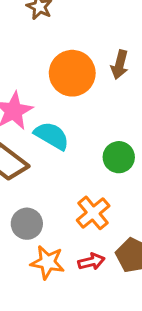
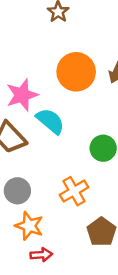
red arrow: (91, 262) -> (41, 255), moved

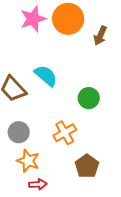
orange circle: (76, 72) -> (68, 19), moved
pink star: (22, 95) -> (33, 19), moved

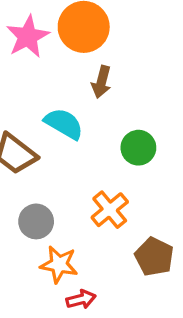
brown arrow: (100, 36) -> (101, 82), moved

